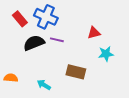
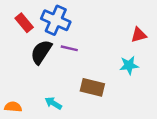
red triangle: (94, 33) -> (139, 35), moved
black semicircle: (34, 43) -> (41, 52), turned -35
orange semicircle: (11, 78) -> (13, 107), moved

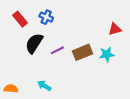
blue cross: (56, 20) -> (46, 17), size x0.6
purple line: (69, 48) -> (57, 50), moved, turned -40
brown rectangle: (92, 87) -> (83, 52), moved, turned -36

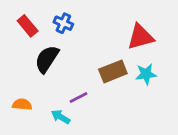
red triangle: (115, 29) -> (140, 37), moved, size x1.5
purple line: (57, 50) -> (79, 98), moved
orange semicircle: (11, 89) -> (22, 104), moved

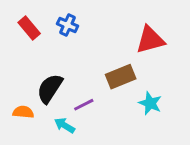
black semicircle: (47, 59) -> (50, 88), moved
cyan star: (146, 74) -> (150, 103), moved, turned 30

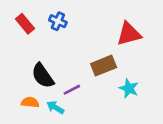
black semicircle: (50, 88) -> (43, 76), turned -68
orange semicircle: (23, 112) -> (30, 102), moved

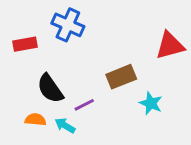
blue cross: (58, 21) -> (68, 25), size x1.5
red rectangle: (25, 24) -> (25, 44), moved, turned -60
red triangle: (129, 34) -> (170, 46), moved

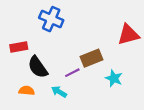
red rectangle: (25, 44) -> (19, 47), moved
purple line: (84, 105) -> (72, 73), moved
cyan arrow: (65, 126) -> (59, 92), moved

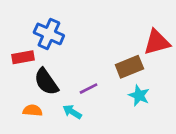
blue cross: (51, 19) -> (49, 34), moved
brown rectangle: (91, 58) -> (129, 67), moved

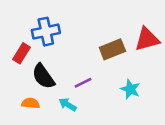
blue cross: (49, 34) -> (46, 32), turned -36
red rectangle: (23, 57) -> (22, 53), turned -48
brown rectangle: (129, 67) -> (112, 49), moved

